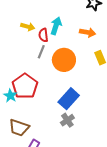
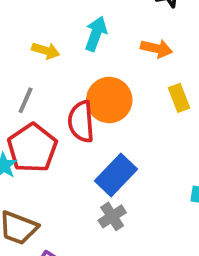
yellow arrow: (28, 27) -> (46, 51), moved
red semicircle: (43, 35) -> (81, 122), moved, size x1.5
gray line: (41, 52) -> (26, 100), moved

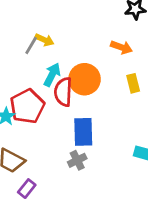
cyan arrow: (96, 34) -> (52, 75), moved
gray line: (26, 100) -> (31, 46), moved
blue rectangle: (116, 175) -> (83, 132), turned -52

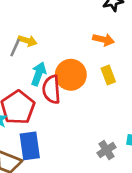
yellow rectangle: (133, 83) -> (108, 75), moved
blue rectangle: (83, 132) -> (30, 146), moved
gray cross: (77, 160) -> (107, 150), moved

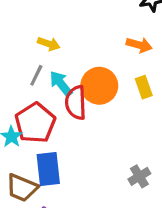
gray line: (15, 48) -> (36, 75), moved
cyan arrow: (39, 74) -> (61, 84), turned -60

